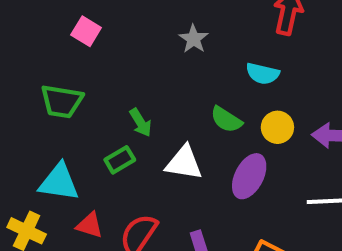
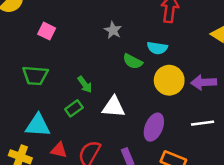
green semicircle: (226, 120) -> (133, 61), moved
yellow circle: (277, 127) -> (169, 80), size x1.5
purple ellipse: (249, 176) -> (154, 127), moved

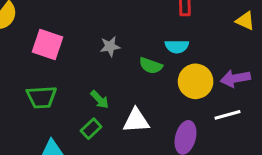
gray star: (113, 30) -> (110, 46), moved, turned -30
pink square: (47, 31) -> (47, 45), size x1.5
white line: (203, 123) -> (228, 115), moved

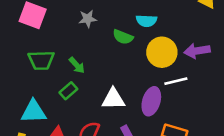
green trapezoid: (41, 97) -> (41, 60), moved
white line: (228, 115) -> (176, 81), moved
white triangle: (136, 121) -> (113, 99), moved

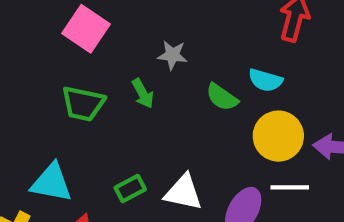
green arrow: (77, 65) -> (143, 94), moved
green rectangle: (68, 91) -> (130, 188), moved

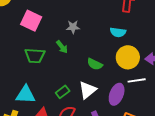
green semicircle: (222, 97) -> (95, 64), moved
white triangle: (183, 192) -> (88, 90), turned -42

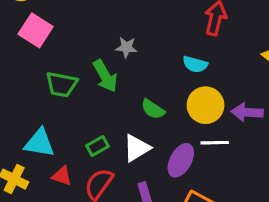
pink square: (31, 21) -> (36, 30), moved
green arrow: (62, 47) -> (105, 76), size x1.5

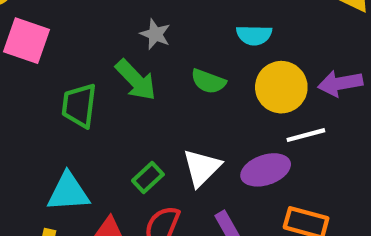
gray star: (126, 47) -> (155, 34), turned 30
green trapezoid: (61, 84) -> (79, 105), turned 100
green semicircle: (153, 109) -> (208, 81), moved
purple ellipse: (181, 160) -> (266, 170), turned 56

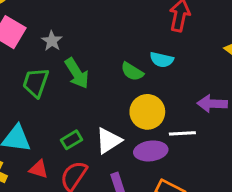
gray star: (155, 34) -> (52, 41), moved
green semicircle: (208, 81) -> (132, 72), moved
yellow circle: (281, 87) -> (147, 112), moved

